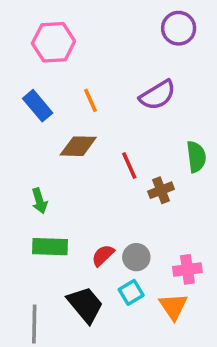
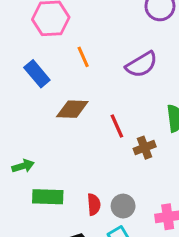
orange line: (91, 100) -> (83, 57), moved
green arrow: (39, 201) -> (23, 166), moved, turned -90
red semicircle: (103, 255) -> (94, 204), turned 130

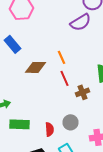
orange line: (83, 57) -> (62, 57), moved
purple semicircle: (142, 65) -> (80, 22), moved
gray circle: (123, 206) -> (70, 122), moved

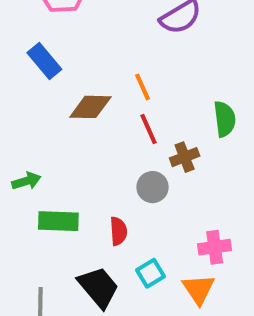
gray circle: (70, 122) -> (152, 187), moved

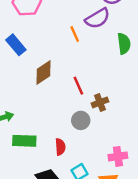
orange line: (142, 87) -> (75, 34), moved
brown diamond: (90, 107) -> (44, 72), turned -35
green semicircle: (225, 119) -> (124, 44), moved

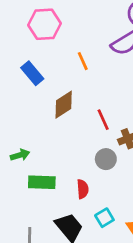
orange line: (75, 34) -> (83, 61), moved

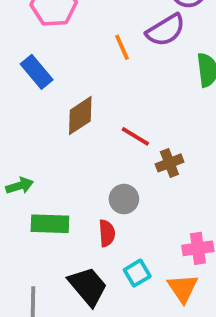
orange line: (83, 61) -> (122, 47), moved
red line: (103, 120) -> (135, 136), turned -35
gray circle: (106, 159) -> (124, 199), moved

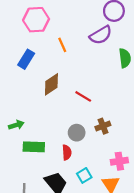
orange line: (122, 47) -> (62, 45), moved
blue rectangle: (37, 72) -> (26, 59), turned 72
brown cross: (169, 163) -> (103, 126), moved

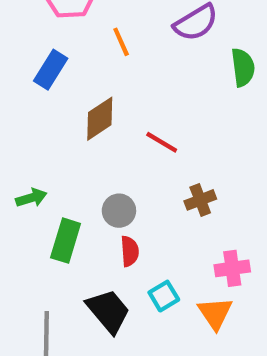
gray circle: (77, 133) -> (119, 211), moved
green rectangle: (34, 147) -> (66, 241), turned -75

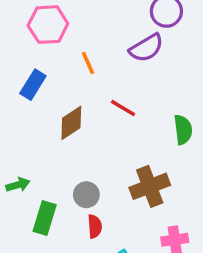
green semicircle: (243, 67) -> (183, 130), moved
red line: (162, 142) -> (123, 108), moved
brown cross: (200, 200) -> (150, 186), size x1.6

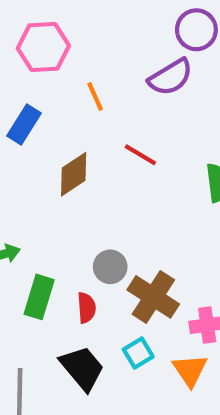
brown cross: (150, 186) -> (153, 297), moved, turned -36
gray circle: (86, 195) -> (110, 267), moved
red semicircle: (95, 226) -> (86, 308), moved

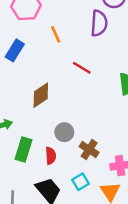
purple semicircle: (171, 77) -> (99, 23), turned -55
brown diamond: (74, 174) -> (41, 95), moved
brown cross: (153, 297) -> (89, 149), size x0.7

